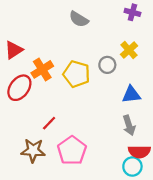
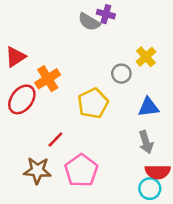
purple cross: (132, 12) -> (106, 14), moved
yellow pentagon: (76, 74) -> (93, 103), moved, turned 30

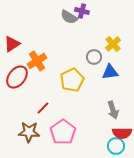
blue triangle: (149, 107) -> (110, 72), moved

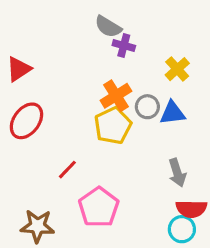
purple cross: (82, 11) -> (124, 46), moved
gray circle: (94, 57) -> (147, 107), moved
orange cross: (37, 61) -> (116, 96), moved
brown star: (29, 132) -> (37, 226), moved

